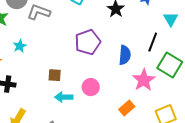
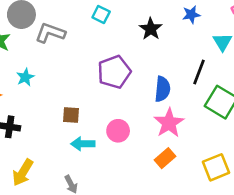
pink star: (144, 80) -> (169, 123), moved

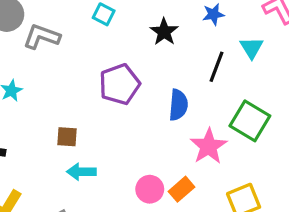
black line: (199, 72) -> (217, 67), moved
pink star: (169, 123) -> (209, 146), moved
pink circle: (118, 131) -> (150, 189), moved

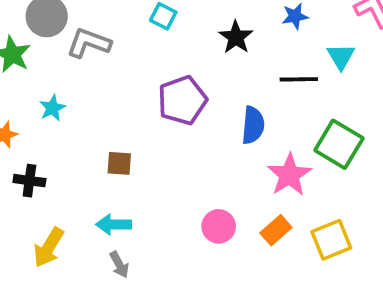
black line: (217, 67) -> (299, 79), turned 68
cyan arrow: (81, 172) -> (114, 224), moved
orange rectangle: (182, 189) -> (276, 230), moved

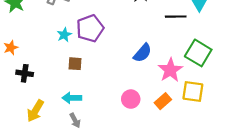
purple pentagon: (182, 100) -> (90, 28), moved
cyan star: (52, 108) -> (64, 35), moved
blue semicircle: (253, 125) -> (143, 53), moved, turned 36
yellow square: (331, 240) -> (193, 92), moved, turned 30

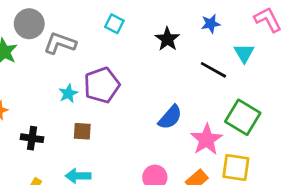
black line: (176, 17) -> (213, 70), turned 30
black cross: (25, 73) -> (32, 138), moved

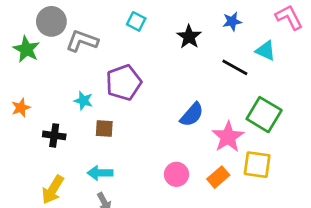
cyan triangle: (244, 53) -> (265, 51), turned -35
cyan star: (68, 94) -> (83, 101), moved, turned -30

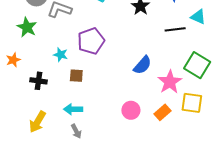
green star: (26, 49) -> (27, 27), moved
black line: (235, 67) -> (175, 29), turned -36

